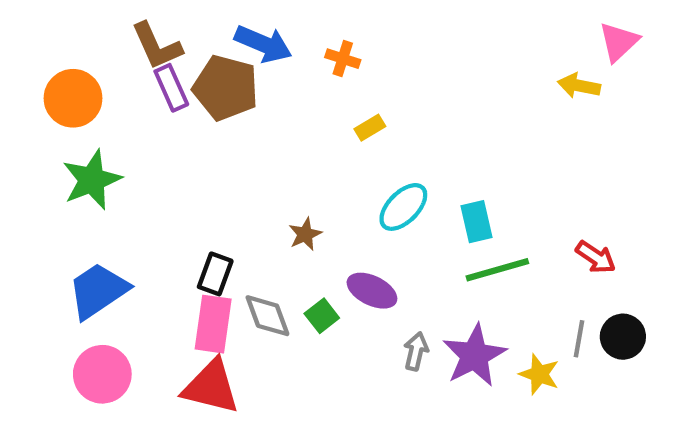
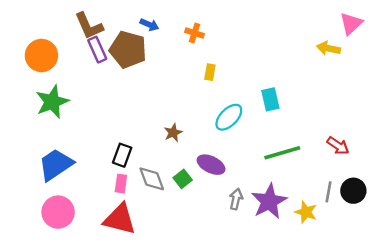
blue arrow: (263, 44) -> (149, 25), size x0.6
yellow rectangle: (370, 128) -> (210, 72), turned -49
cyan rectangle: (477, 222) -> (270, 99), moved
pink rectangle: (213, 324) -> (121, 184), size x0.6

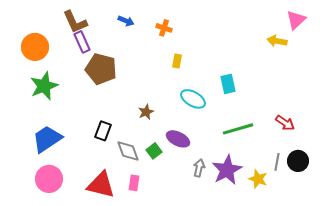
brown pentagon: (128, 50) -> (101, 69), moved
cyan ellipse: (229, 117) -> (193, 99), turned 75
pink rectangle: (121, 184) -> (134, 183), moved

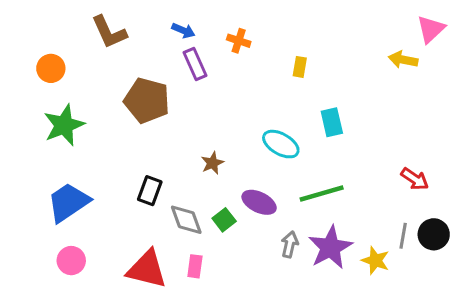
purple rectangle: (82, 42) -> (195, 64), moved
orange circle: (35, 47) -> (51, 68), size x0.7
yellow rectangle: (177, 61) -> (300, 67), moved
green line: (238, 129) -> (322, 194), moved
pink circle: (49, 179) -> (71, 261), size x0.7

